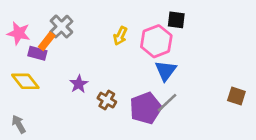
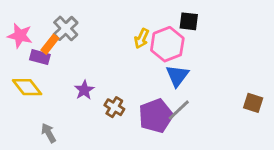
yellow arrow: (120, 36) -> (142, 38), moved
gray arrow: (19, 124) -> (49, 133), moved

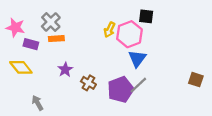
orange rectangle: (50, 44) -> (56, 39), moved, turned 48

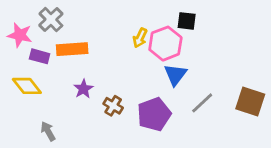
gray cross: (51, 22) -> (51, 20), moved
orange rectangle: (56, 39) -> (72, 49), size x1.5
brown square: (196, 80) -> (250, 102), size x1.5
gray line: (138, 85) -> (202, 103), moved

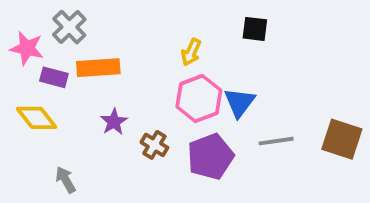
pink hexagon: (165, 44) -> (199, 99), moved
gray line: (202, 103) -> (276, 141), turned 35

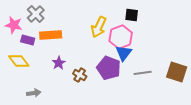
yellow arrow: (191, 52) -> (99, 27), size x1.5
pink hexagon: (199, 99) -> (121, 37), moved
purple pentagon: (210, 157) -> (109, 68), moved, turned -30
gray arrow: (65, 180) -> (34, 93), turned 112

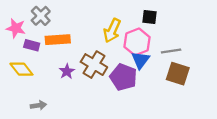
brown square: (177, 72) -> (178, 74), moved
gray line: (143, 73) -> (171, 51), moved
brown cross: (80, 75) -> (94, 65), moved, size x1.6

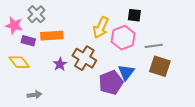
blue triangle: (140, 60) -> (126, 72), moved
purple pentagon: (123, 77) -> (111, 83), moved, turned 30

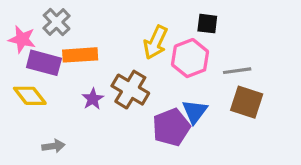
purple rectangle: (28, 41) -> (44, 63), size x1.5

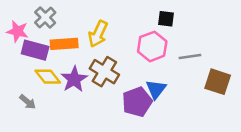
yellow arrow: (155, 42) -> (98, 34), moved
yellow diamond: (30, 96) -> (48, 77), moved
purple star: (93, 99) -> (74, 79), size x1.5
brown square: (247, 102) -> (218, 82), moved
gray arrow: (53, 146) -> (28, 102), moved, turned 48

